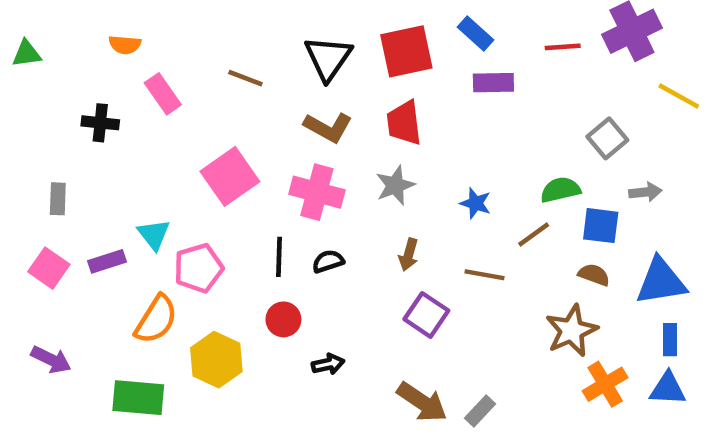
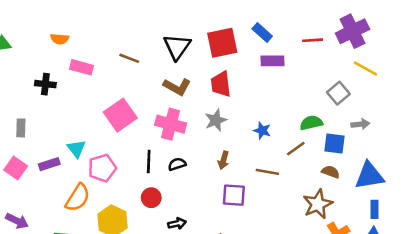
pink rectangle: (163, 94) -> (82, 67), turned -40
yellow line: (679, 96) -> (365, 69), moved
purple square: (426, 315) -> (234, 195), turned -30

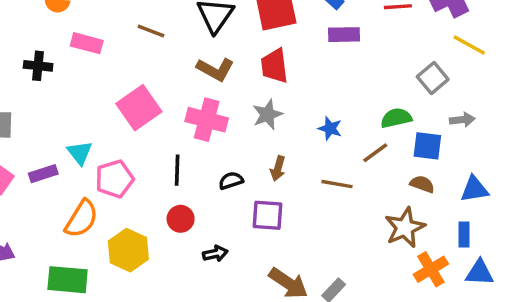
black semicircle: (177, 164) -> (231, 181), moved
blue triangle: (369, 176) -> (474, 189), size x0.7
purple square: (234, 195) -> (267, 215), moved
blue rectangle: (375, 209) -> (464, 234), moved

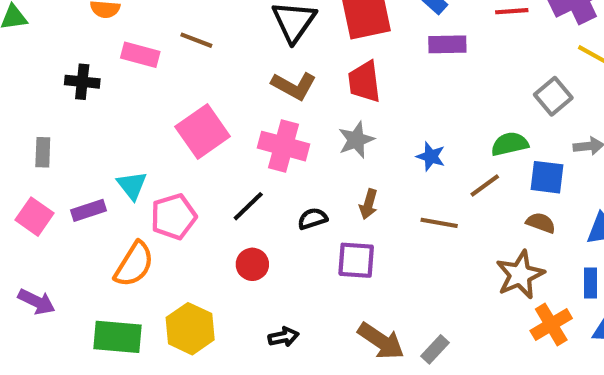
brown line: (151, 31) -> (196, 40), moved
black line: (177, 170) -> (248, 206), turned 44
yellow hexagon: (128, 250) -> (190, 329), moved
black arrow: (215, 254) -> (283, 337), moved

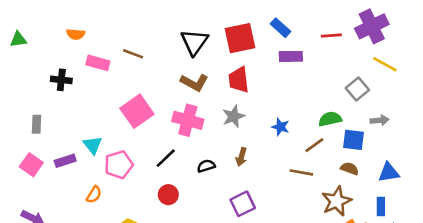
brown line: (439, 223) -> (301, 172), moved
purple square: (356, 260) -> (243, 204), moved, turned -30
orange semicircle: (134, 264) -> (94, 195), size x0.6

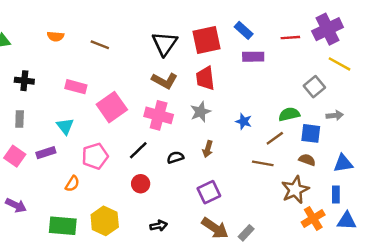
brown line: (133, 54) -> (100, 45), moved
pink rectangle: (98, 63) -> (76, 87), moved
black cross: (61, 80) -> (24, 81), moved
cyan triangle: (93, 145) -> (65, 126), moved

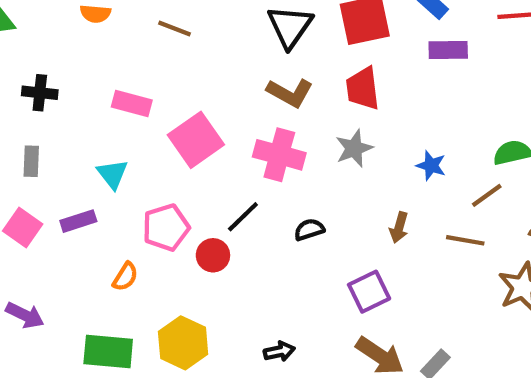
brown arrow: (208, 149) -> (399, 227), moved
red circle: (141, 184) -> (213, 255), moved

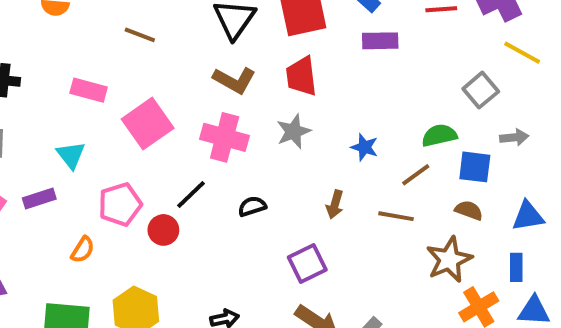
brown line: (174, 29) -> (140, 35), moved

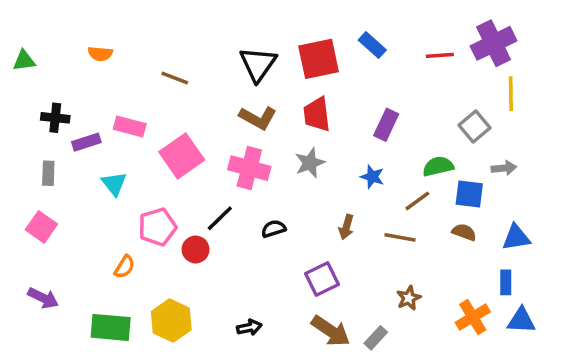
purple rectangle: (380, 41) -> (386, 125), moved, turned -64
yellow line: (522, 53) -> (511, 94), turned 60
purple rectangle: (39, 198) -> (86, 142), moved
brown star: (449, 260) -> (409, 298), moved, size x0.6

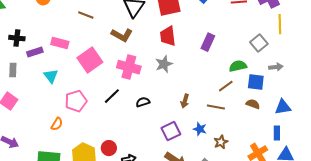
brown L-shape: (258, 118) -> (122, 35), moved
blue star: (372, 177) -> (200, 129), moved
red circle: (196, 249) -> (109, 148), moved

